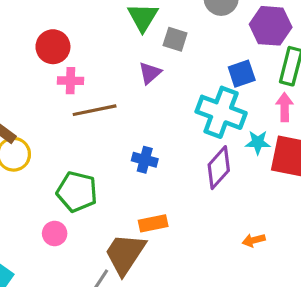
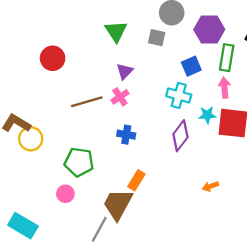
gray square: (175, 39) -> (157, 38), moved
pink cross: (71, 81) -> (120, 97), moved, turned -30
cyan cross: (221, 112) -> (179, 95), size x0.7
orange rectangle: (153, 223) -> (136, 180), turned -42

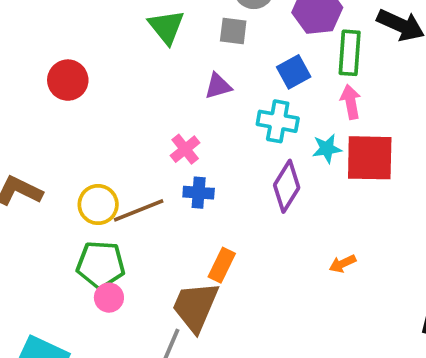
purple triangle: (125, 71) -> (218, 86), moved, turned 36
pink cross: (120, 97) -> (185, 149), moved
brown line: (87, 102) -> (139, 210), moved
yellow circle: (31, 139) -> (98, 205), moved
green pentagon: (79, 162) -> (101, 265), moved

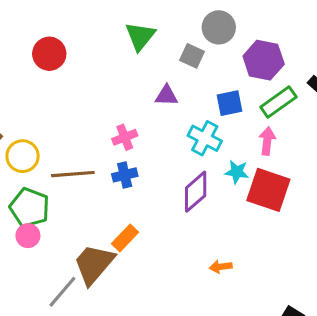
green rectangle: (350, 53) -> (278, 102), turned 33
blue cross: (199, 193) -> (125, 175), turned -35
yellow circle: (98, 205) -> (23, 156), moved

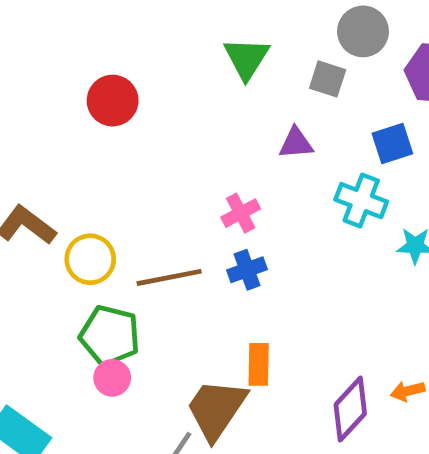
purple diamond: (196, 192) -> (350, 409), moved
orange rectangle: (125, 238) -> (259, 364), turned -36

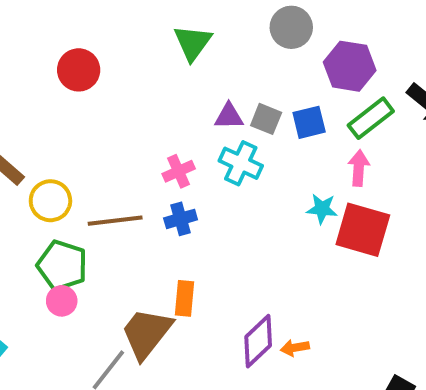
gray square: (328, 79) -> (266, 119), moved
cyan cross: (361, 201) -> (241, 163), moved
orange arrow: (408, 391) -> (295, 348), moved

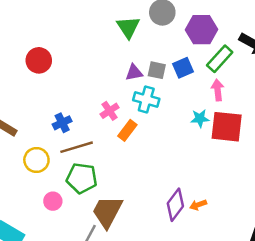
green triangle: (193, 43) -> (128, 27), moved
yellow circle: (50, 201) -> (36, 160), moved
blue cross: (181, 219) -> (62, 123), moved
green pentagon: (62, 265) -> (82, 178), moved
orange rectangle: (184, 298) -> (127, 130), moved, turned 42

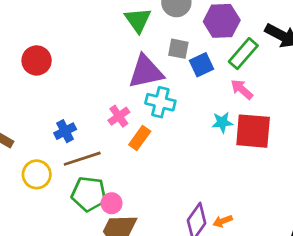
gray square: (157, 70) -> (178, 49), moved
purple triangle: (134, 72) -> (146, 72), size x1.8
pink arrow: (218, 90) -> (242, 89), turned -42
pink circle: (53, 201) -> (112, 203), moved

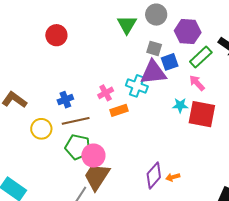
red circle: (37, 60) -> (56, 35), moved
purple triangle: (146, 72) -> (153, 72), moved
orange rectangle: (140, 138) -> (119, 110), turned 30
pink circle: (112, 203) -> (93, 156), size x1.5

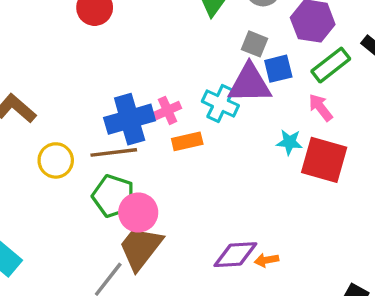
blue cross: (65, 100) -> (130, 119), moved, size x1.8
purple diamond: (154, 176) -> (235, 255), turned 40

